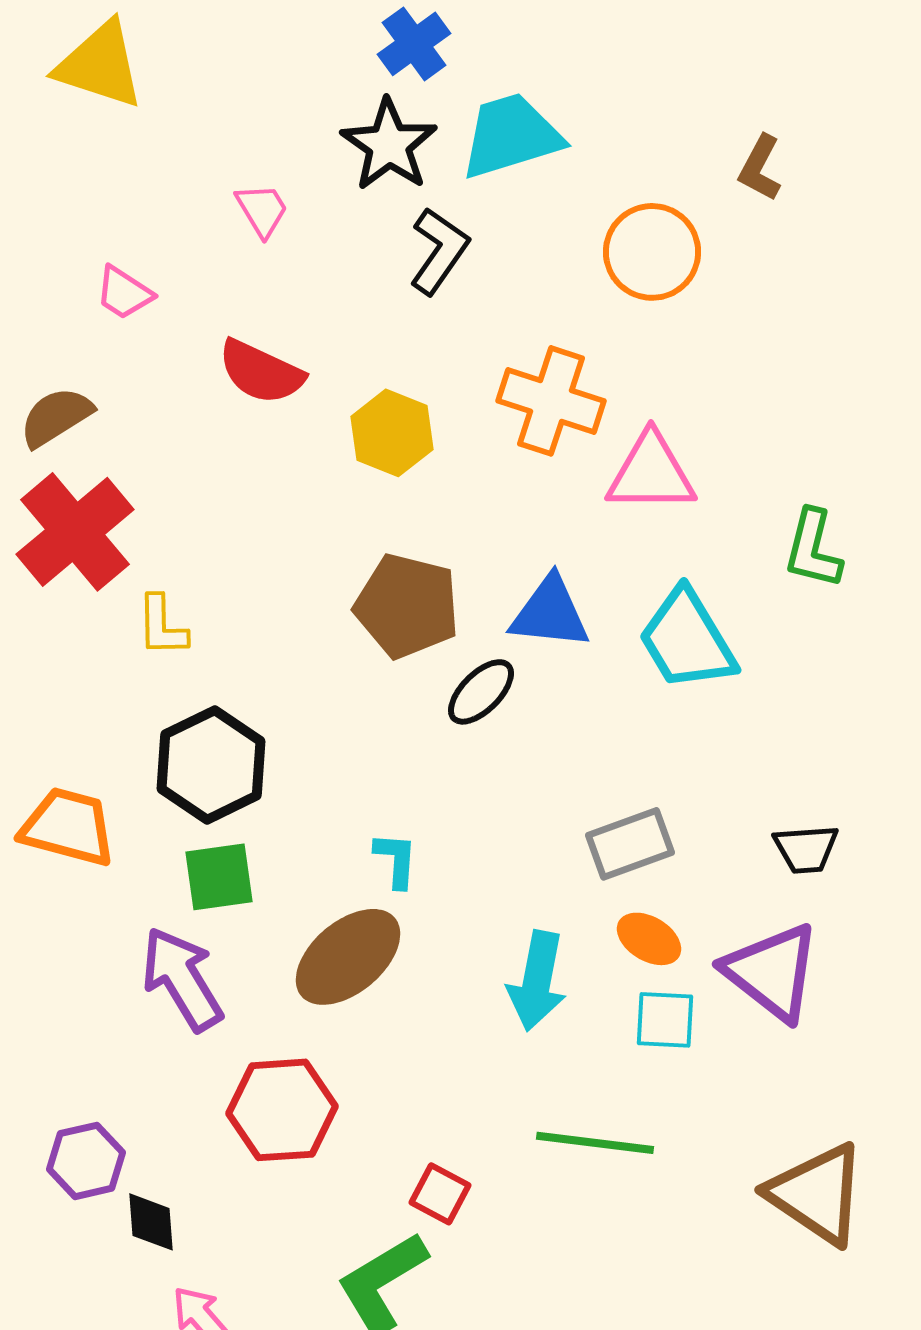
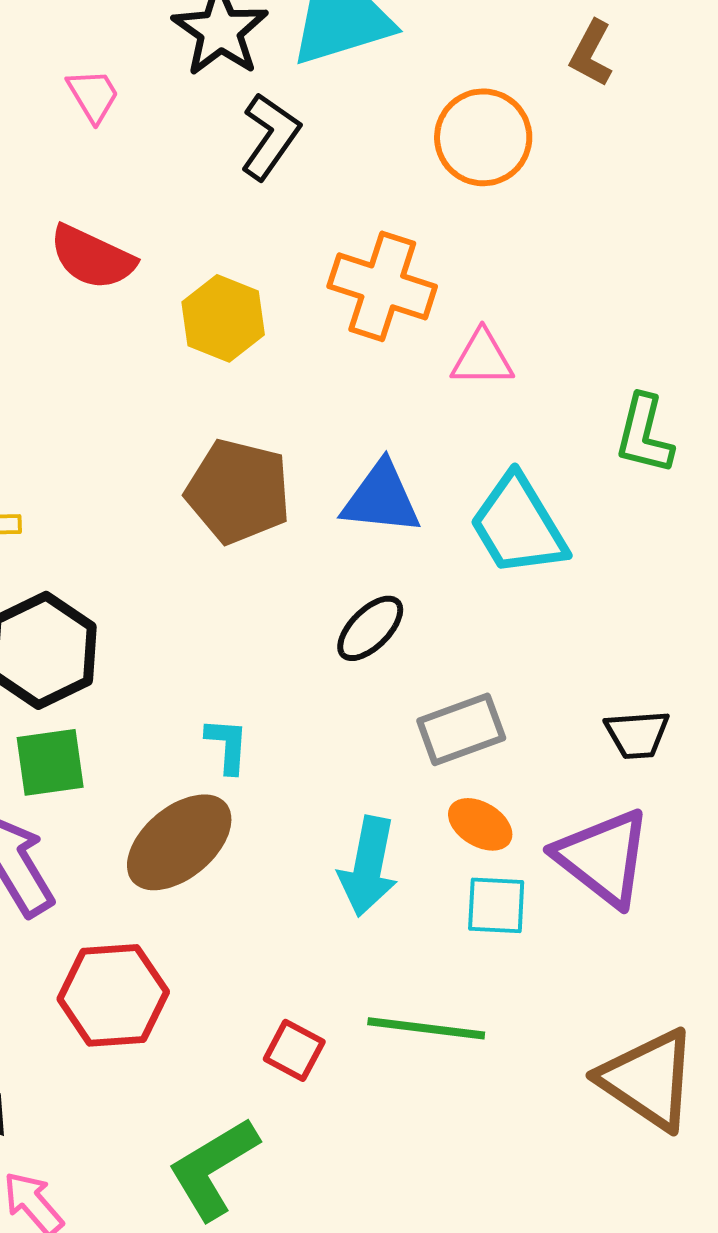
pink triangle: (651, 473) -> (482, 358), size x0.7
black ellipse: (481, 692) -> (370, 628), moved
red square: (440, 1194) -> (294, 1050), moved

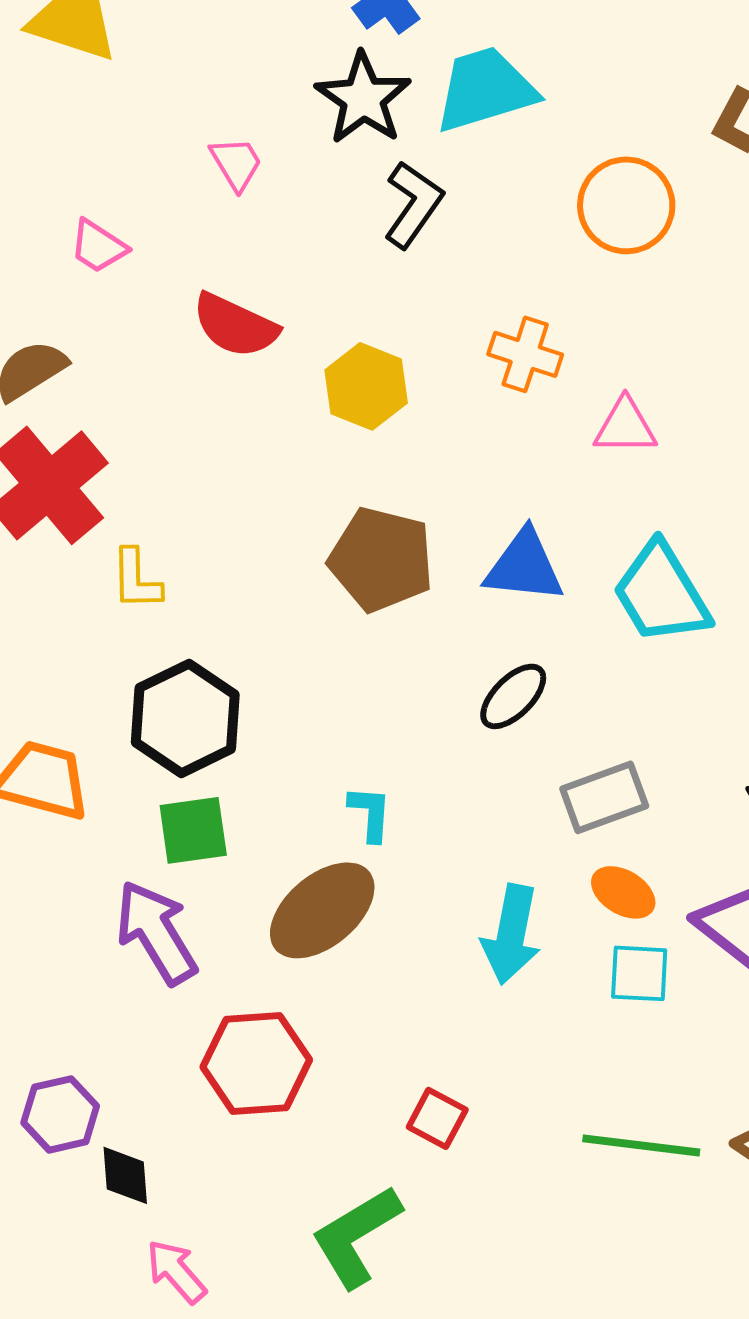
orange cross: (382, 286) -> (525, 354), size x0.7
green line: (426, 1028) -> (641, 1145), moved

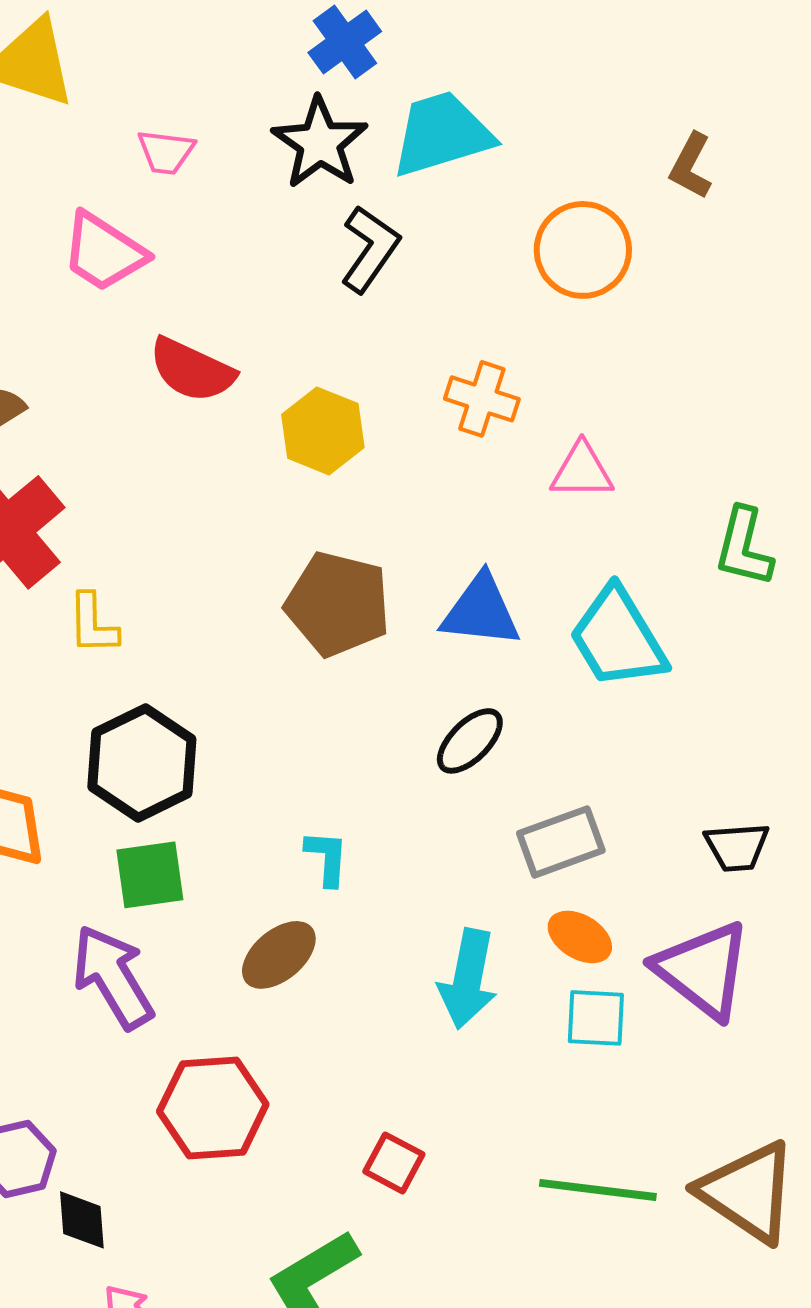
pink trapezoid: (236, 163) -> (166, 152), moved, turned 128
pink trapezoid: (98, 246) -> (104, 252), moved, size x1.5
brown ellipse: (322, 910) -> (279, 955), size x0.7

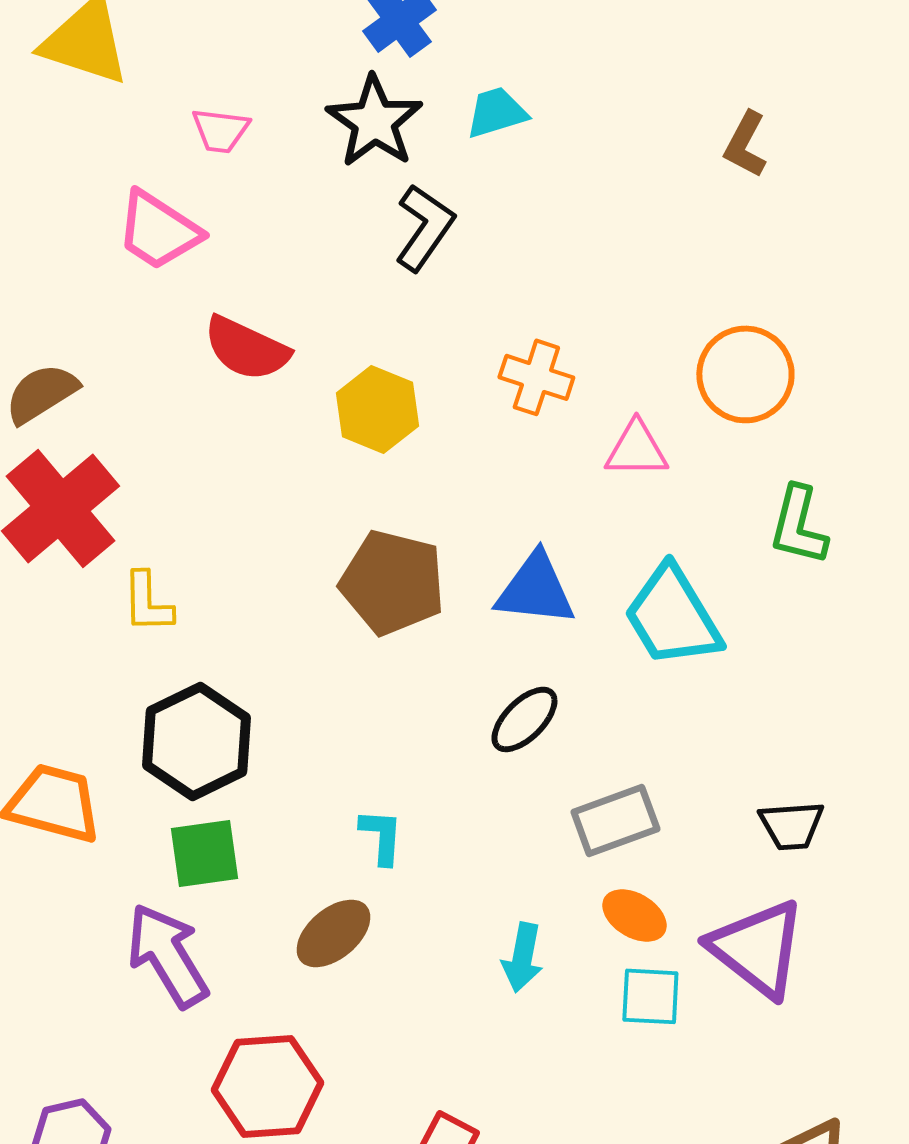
cyan trapezoid: (442, 134) -> (496, 112), size x0.6
orange circle: (583, 250) -> (745, 374), moved
cyan arrow: (468, 979) -> (522, 957), size x0.7

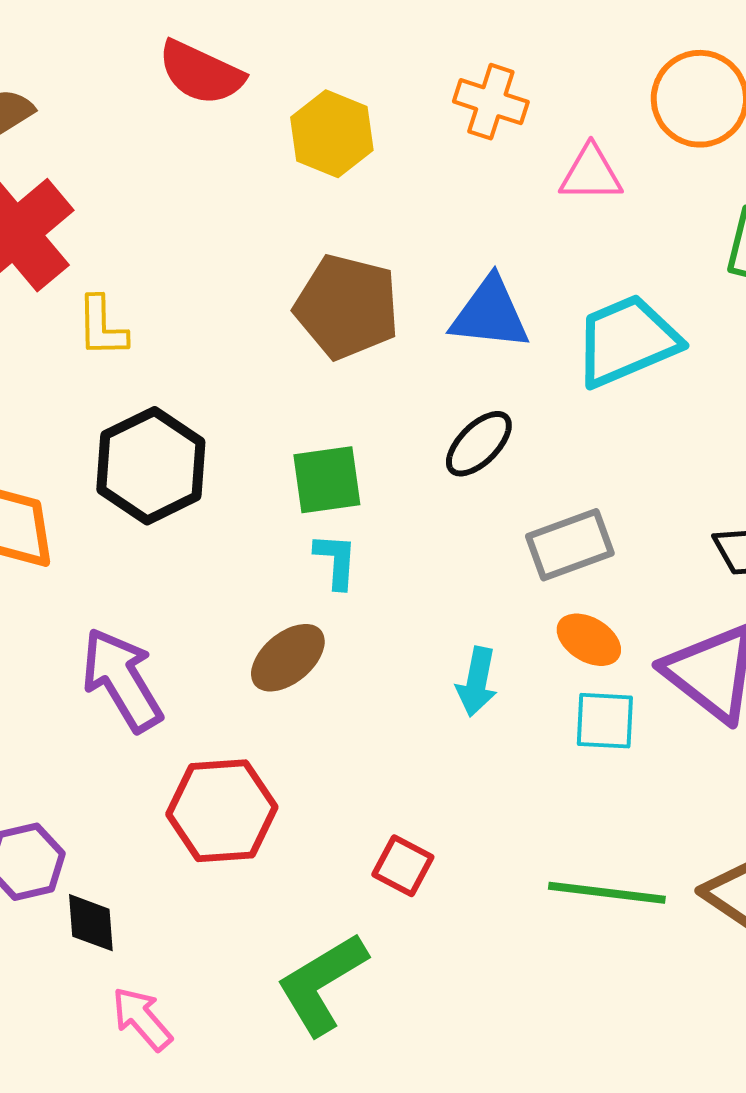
cyan trapezoid: (672, 616) -> (627, 341), turned 98
green square: (204, 853) -> (327, 480), moved

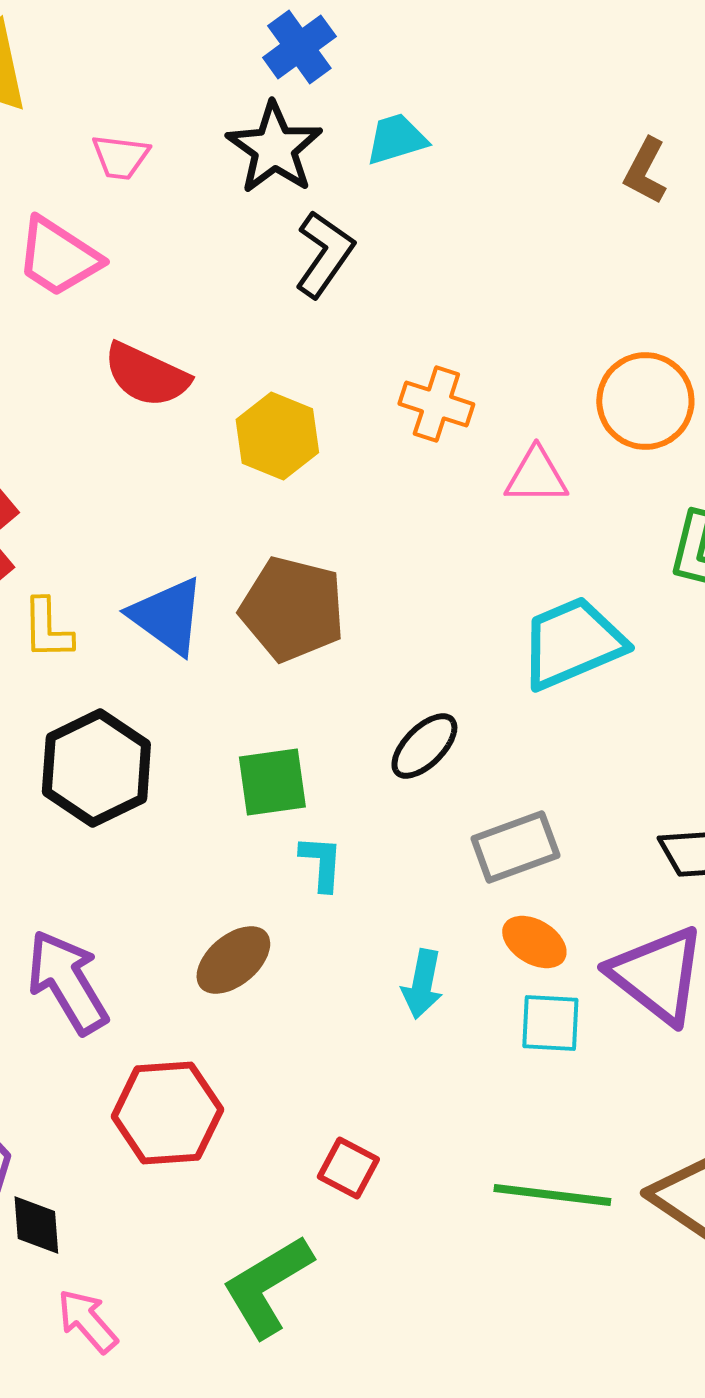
blue triangle: (490, 314) -> (167, 616), moved, turned 30
cyan L-shape: (336, 561) -> (321, 863), moved

